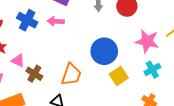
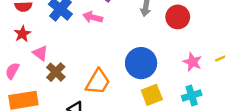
pink star: (147, 41) -> (192, 62), size x0.7

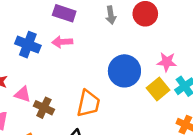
pink star: (192, 62) -> (167, 62), moved
yellow square: (152, 95) -> (158, 89), moved

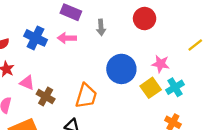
gray arrow: (111, 15) -> (101, 27), moved

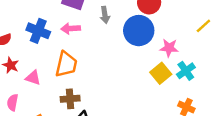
blue circle: (121, 69) -> (139, 31), moved
brown cross: (46, 96) -> (70, 99), moved, turned -30
orange trapezoid: (86, 96) -> (66, 64), moved

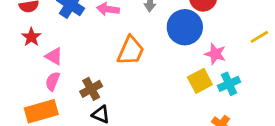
orange trapezoid: (66, 64) -> (131, 51), moved
brown cross: (70, 99) -> (91, 89), turned -36
pink semicircle: (12, 102) -> (53, 81), moved

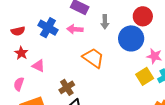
orange trapezoid: (131, 51) -> (93, 58), turned -75
pink semicircle: (53, 81) -> (19, 84), moved

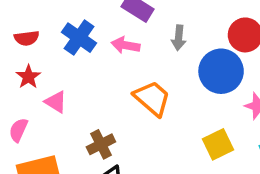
yellow square: (145, 76) -> (218, 144), moved

